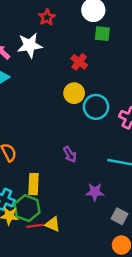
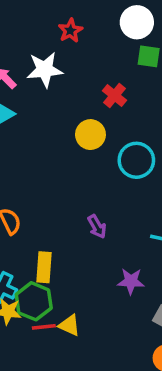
yellow circle: (74, 93) -> (90, 135), moved

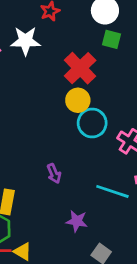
red cross: (114, 95) -> (80, 68), size x1.6
yellow circle: (90, 135) -> (78, 100), moved

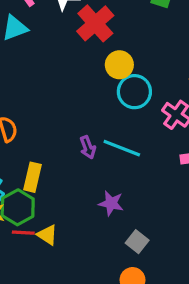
red cross: (80, 68) -> (95, 23), moved
cyan line: (112, 191) -> (122, 148), moved

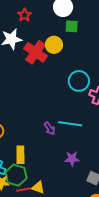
yellow circle: (119, 65) -> (54, 45), moved
cyan circle: (134, 92) -> (79, 81), moved

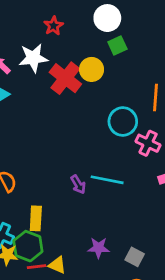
green square: (72, 26) -> (117, 46), turned -32
purple star: (72, 159) -> (98, 248), moved

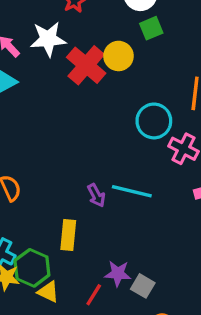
yellow rectangle: (36, 218) -> (68, 235), moved
gray square: (135, 257) -> (143, 286), moved
yellow triangle: (57, 265) -> (48, 292), moved
red line: (37, 267) -> (94, 295), moved, turned -54

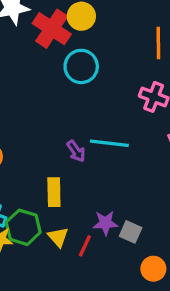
cyan circle: (154, 121) -> (81, 66), moved
yellow triangle: (48, 292) -> (58, 237), moved, turned 30

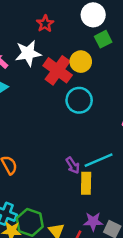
cyan line: (109, 143) -> (99, 160), turned -32
yellow rectangle: (54, 192) -> (86, 183), moved

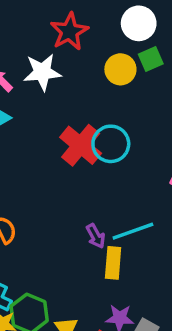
red star: (45, 24) -> (69, 32), size x1.5
yellow circle: (81, 62) -> (120, 69), moved
red cross: (58, 70) -> (81, 145), moved

